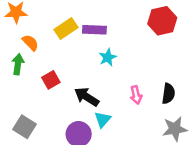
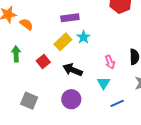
yellow rectangle: (66, 29) -> (63, 42), moved
orange semicircle: (30, 43) -> (26, 24), moved
cyan triangle: (103, 119) -> (103, 83), moved

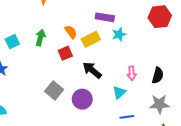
orange semicircle: (26, 24) -> (71, 32), moved
cyan star: (84, 37) -> (119, 34), moved
gray square: (29, 101) -> (54, 90), moved

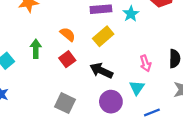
cyan star: (119, 34) -> (131, 14), moved
yellow rectangle: (91, 39) -> (103, 36), moved
purple circle: (82, 99) -> (111, 102), moved

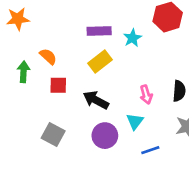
orange semicircle: (68, 34) -> (48, 56), moved
red square: (67, 59) -> (58, 85), turned 35

